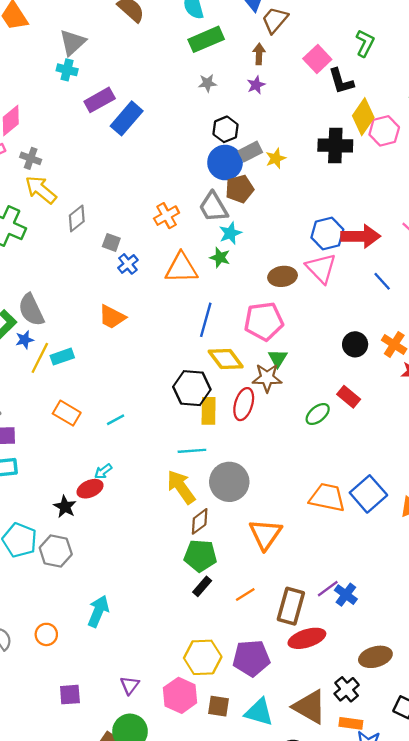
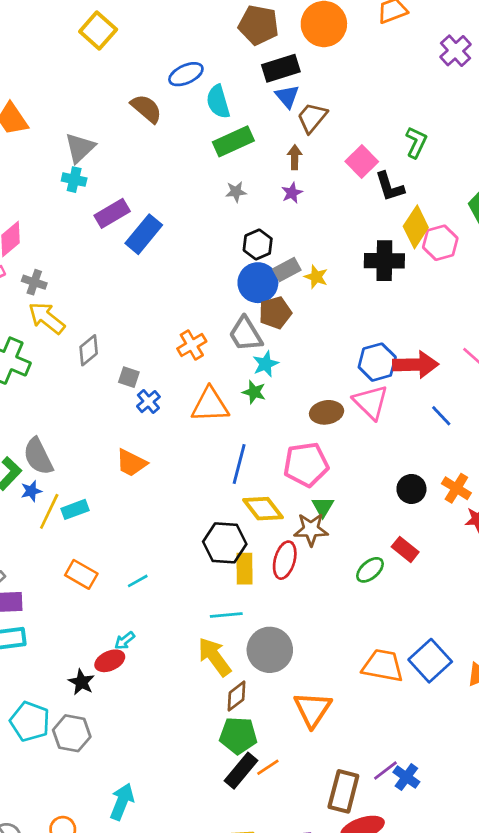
yellow star: (276, 158) -> (316, 277), turned -30
black rectangle: (202, 586) -> (241, 771), size x1.5
orange line: (245, 595) -> (268, 767), moved

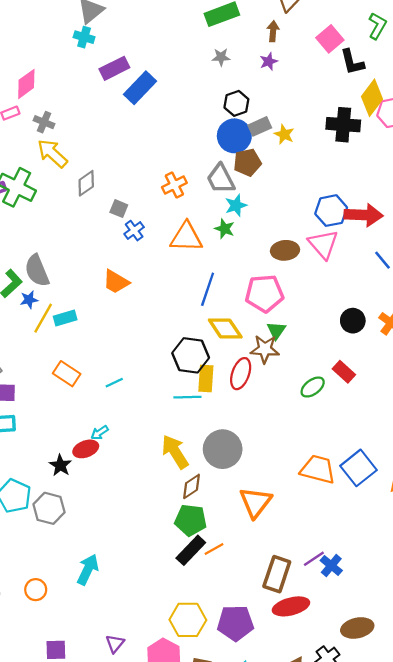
cyan line: (226, 615) -> (187, 397), moved

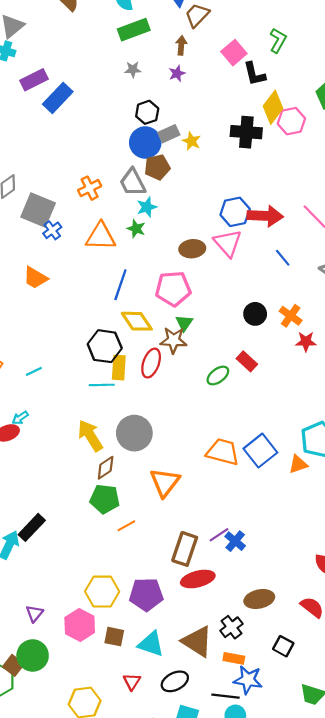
gray square: (119, 209) -> (38, 210), size x2.0
black rectangle: (191, 550) -> (32, 527), moved

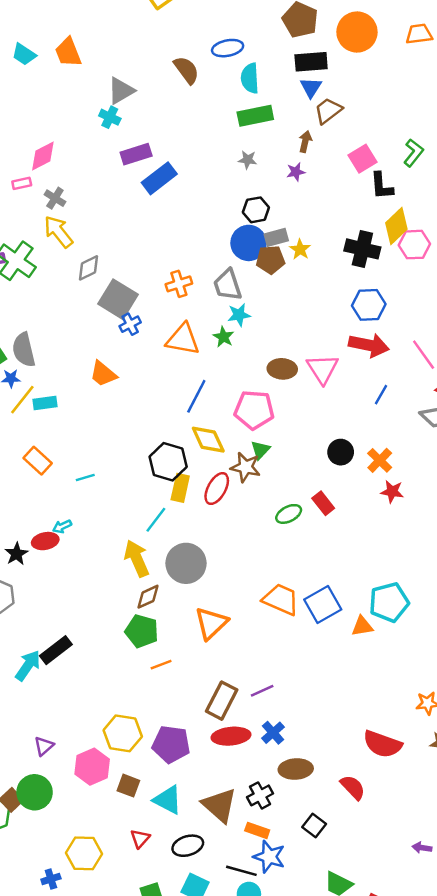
brown pentagon: (157, 167) -> (270, 260), moved
blue hexagon: (235, 212) -> (369, 305), moved
blue line: (283, 258) -> (381, 395), turned 60
cyan line: (102, 385) -> (156, 520), moved, turned -60
blue cross: (235, 541) -> (273, 733), moved

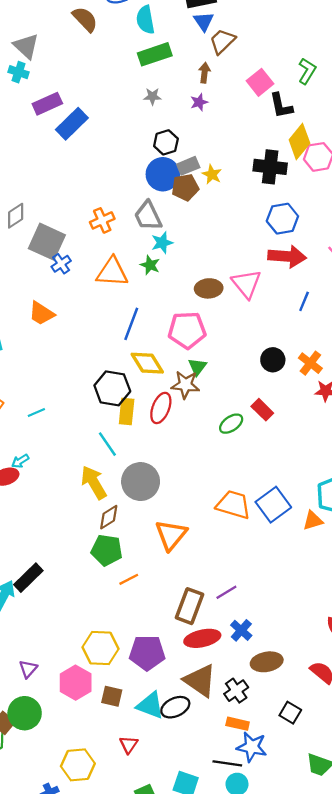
gray triangle: (121, 91) -> (26, 46), turned -40
cyan line: (156, 520) -> (107, 444), turned -65
brown triangle: (219, 805) -> (200, 680), moved
black ellipse: (188, 846) -> (175, 707), moved

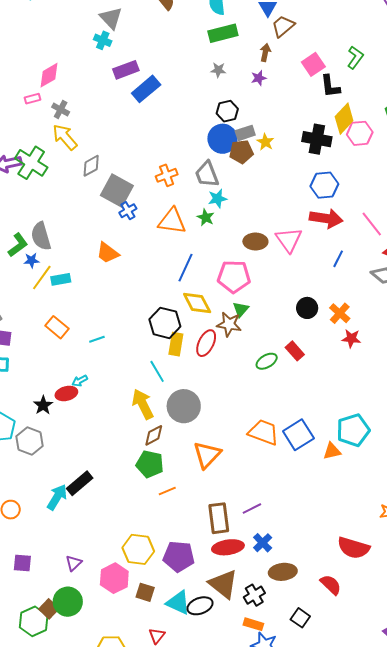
brown rectangle: (190, 606) -> (219, 518), turned -32

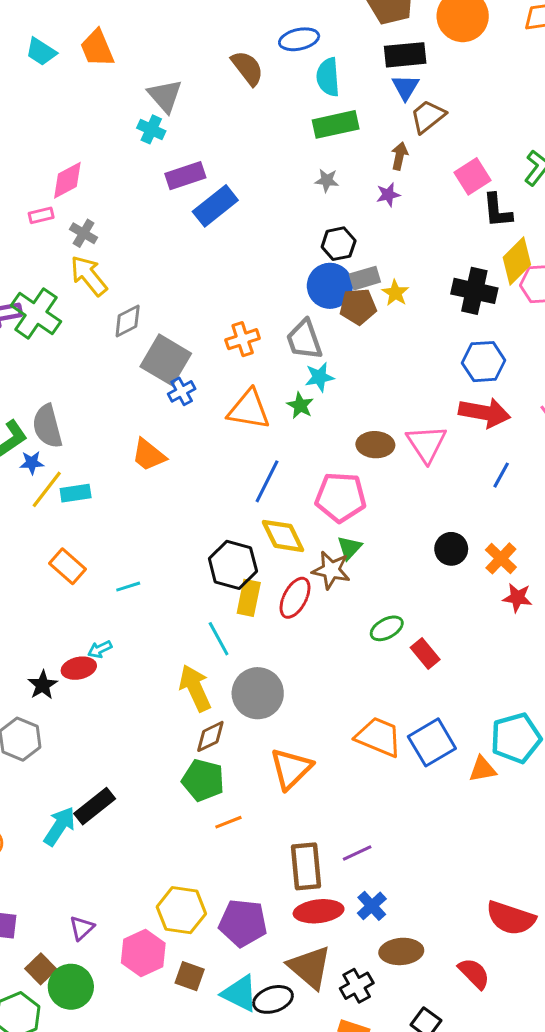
red rectangle: (295, 351) -> (425, 653), moved
brown square: (49, 609) -> (41, 969), moved

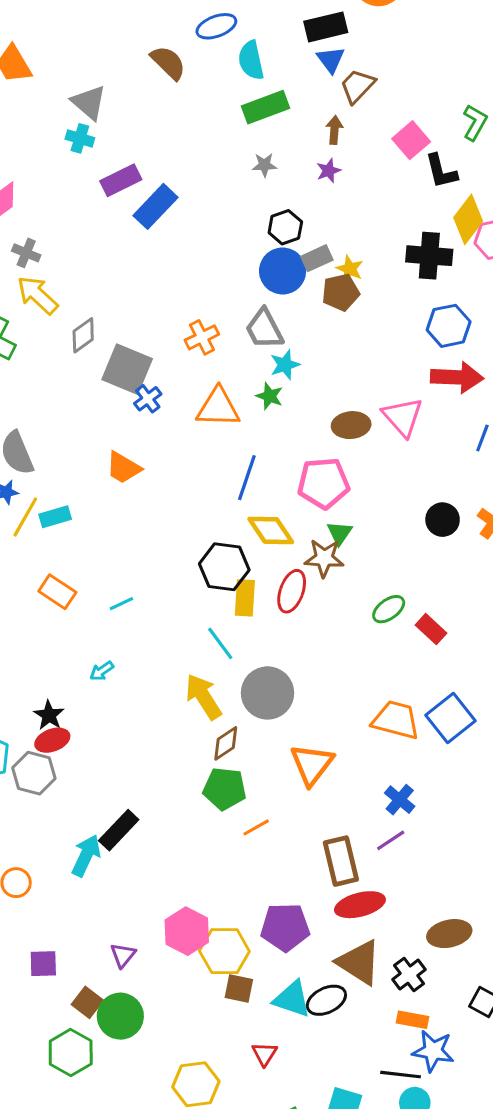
brown pentagon: (358, 306) -> (341, 292), moved
red ellipse: (79, 668) -> (52, 740), moved
blue cross: (372, 906) -> (400, 800), moved
yellow hexagon: (181, 910) -> (224, 951), moved
pink hexagon: (143, 953) -> (187, 931), moved

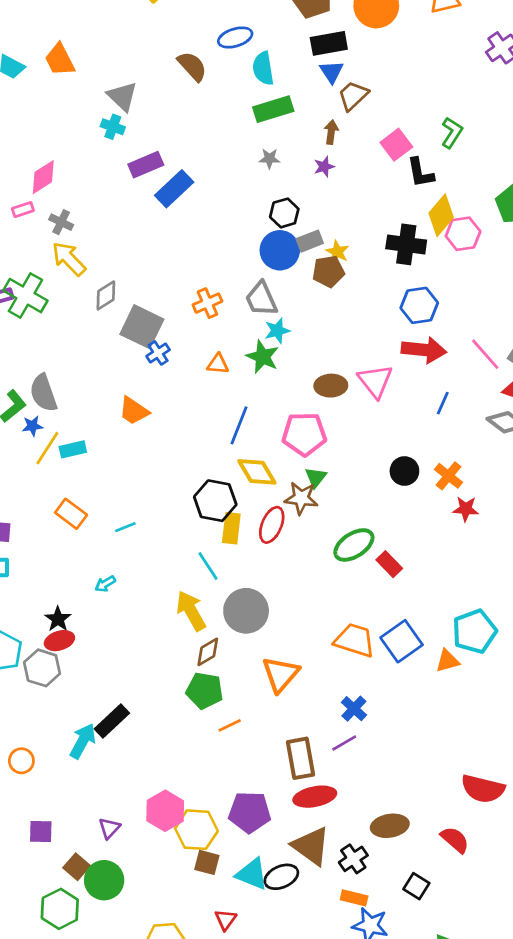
green star: (270, 396) -> (262, 357), size x1.4
orange triangle: (218, 407) -> (218, 364), size x0.6
green ellipse: (389, 609) -> (354, 545), size x1.4

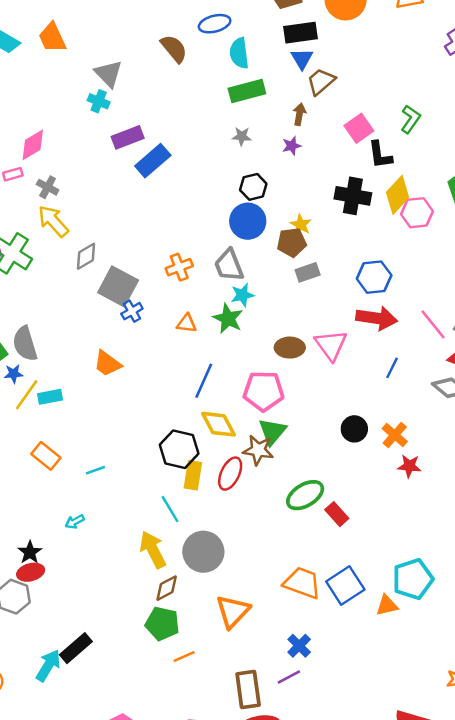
gray rectangle: (310, 241) -> (308, 272), moved
black cross: (406, 244) -> (353, 196), moved
green triangle: (316, 477) -> (272, 431), size x1.4

